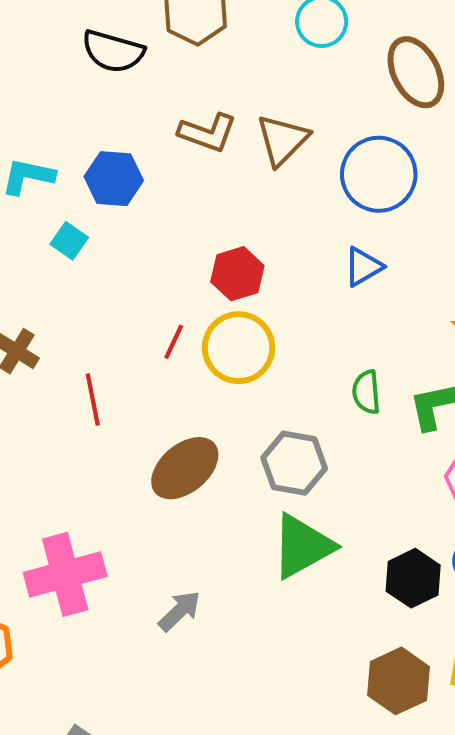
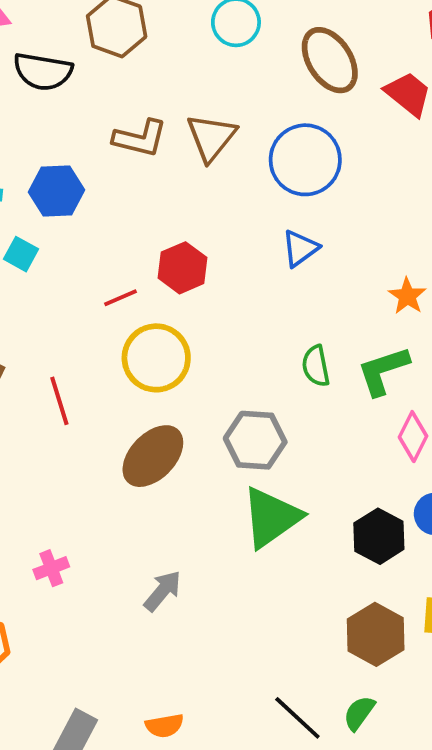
red line: (174, 342) -> (120, 298), moved, turned 48
yellow circle: (239, 348) -> (156, 358), moved
pink cross: (65, 574) -> (51, 568), size x0.5

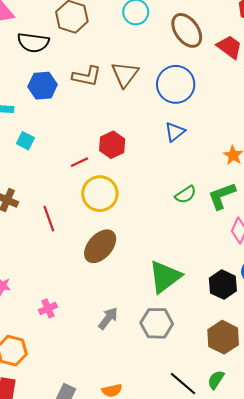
blue hexagon: (57, 191) -> (43, 86), moved
green semicircle: (316, 366) -> (186, 195), turned -110
gray hexagon: (255, 440) -> (157, 323), moved

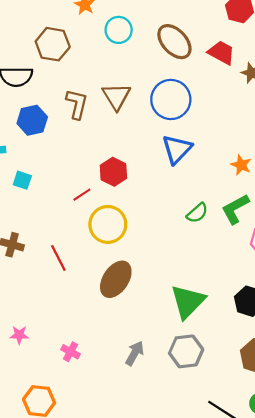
brown L-shape: (87, 76) -> (77, 104), turned -80
blue triangle: (175, 132) -> (177, 149), size x1.4
pink cross: (48, 308) -> (71, 352), turned -30

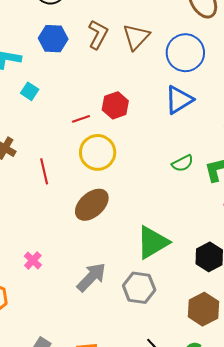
gray arrow: (135, 353) -> (91, 277), size x1.4

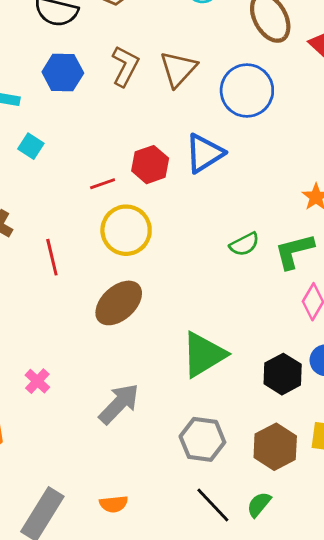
blue triangle: (179, 100) -> (204, 153), moved
gray hexagon: (139, 288) -> (202, 439), moved

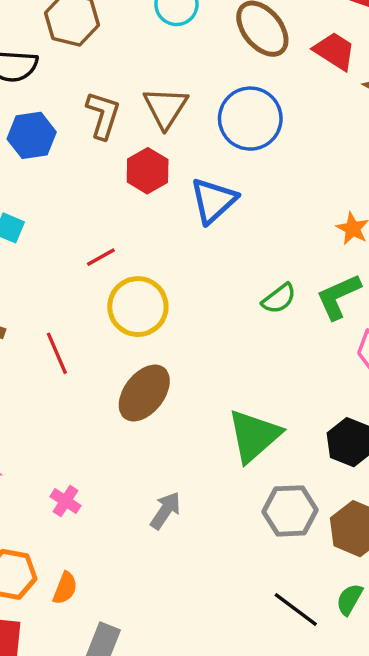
red hexagon: (150, 165) -> (148, 171), moved
gray arrow: (119, 404) -> (165, 511), size x0.7
gray hexagon: (202, 439) -> (290, 511), moved
orange semicircle: (114, 504) -> (65, 588), moved, turned -52

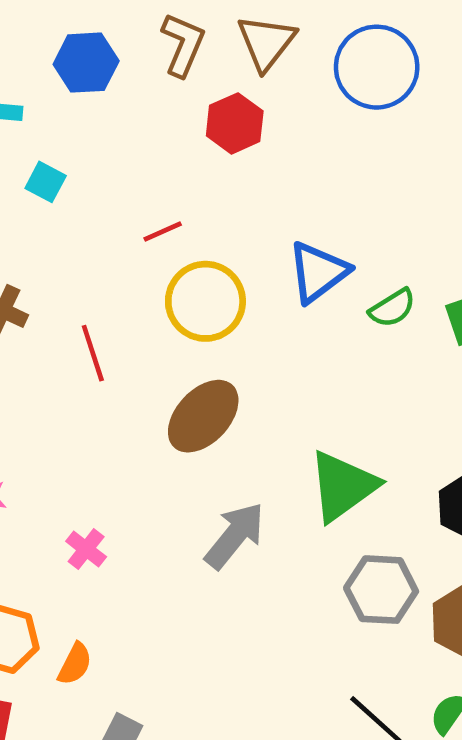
blue triangle: (213, 201) -> (318, 272), moved
gray arrow: (165, 511) -> (235, 536), moved, size x1.4

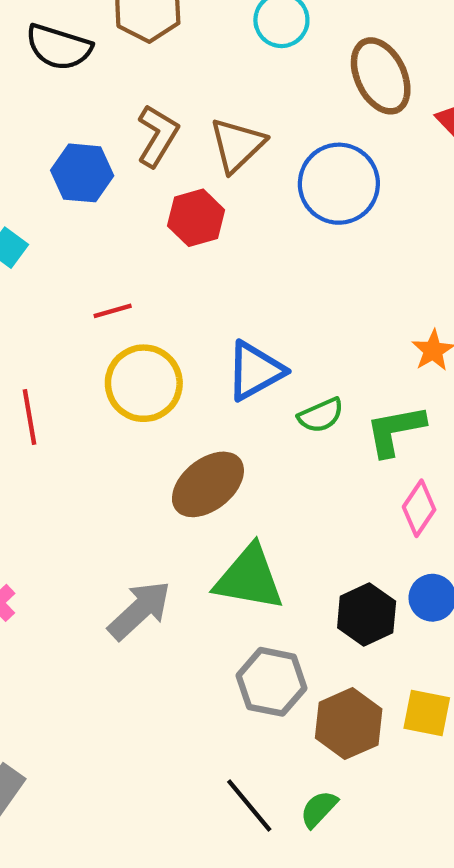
blue hexagon: (86, 63) -> (82, 173), moved
brown ellipse: (203, 416) -> (208, 484), moved
green triangle: (343, 486) -> (249, 578), turned 38

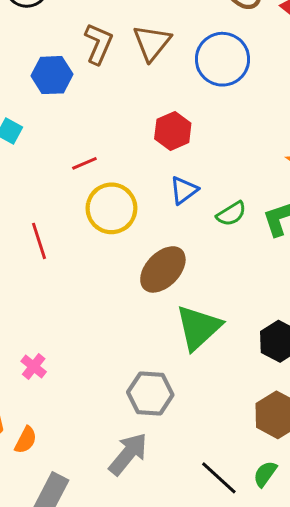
red hexagon: (196, 218) -> (173, 131), moved
blue triangle: (255, 371) -> (184, 190), size x0.7
green triangle: (249, 578) -> (198, 328), turned -45
gray arrow: (140, 610) -> (128, 454), moved
gray hexagon: (271, 682) -> (150, 393), moved

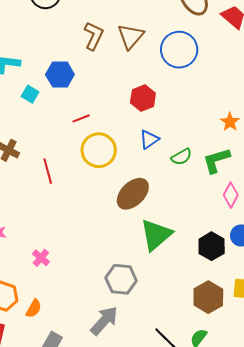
blue hexagon: (52, 75) -> (60, 74), moved

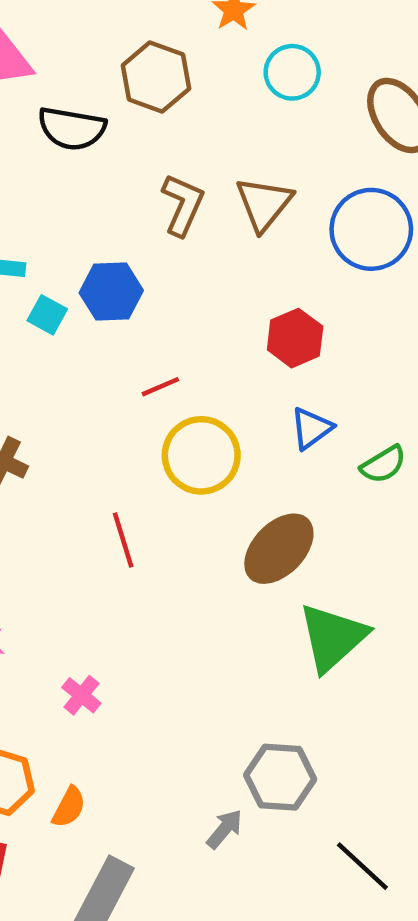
cyan square: (30, 94) -> (47, 315), moved
red line: (48, 171) -> (123, 540), moved
gray hexagon: (121, 279) -> (280, 777), moved
gray arrow: (104, 321) -> (225, 829), size x0.6

